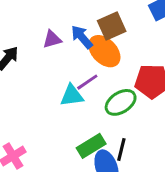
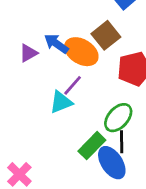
brown square: (112, 26) -> (106, 35), moved
green ellipse: (121, 102) -> (118, 118), moved

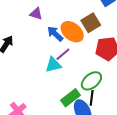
blue arrow: (56, 44) -> (55, 34), moved
purple triangle: (28, 53) -> (36, 14), moved, turned 40

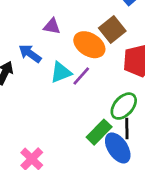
purple triangle: (36, 14) -> (52, 26), moved
blue arrow: (55, 34) -> (30, 53), moved
cyan triangle: (53, 65) -> (61, 72), moved

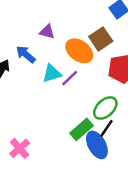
black line: (127, 128) -> (107, 128), turned 30

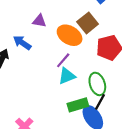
cyan triangle: (52, 73) -> (67, 76), moved
green ellipse: (105, 108) -> (97, 84), turned -60
green rectangle: (81, 129) -> (78, 105), turned 30

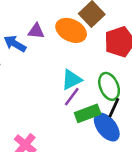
purple triangle: (39, 21) -> (36, 31), moved
purple line: (63, 60) -> (72, 97), moved

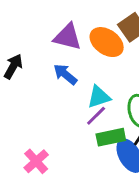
purple triangle: (36, 31) -> (68, 37), size x1.5
blue arrow: (15, 44) -> (65, 74), moved

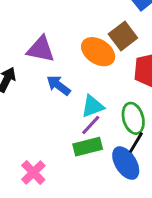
purple triangle: (68, 37) -> (41, 49), moved
green rectangle: (111, 137) -> (88, 147), moved

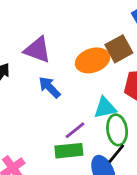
orange ellipse: (98, 52) -> (93, 60), turned -60
cyan triangle: (93, 106) -> (105, 108), moved

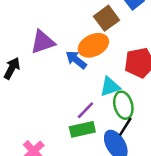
brown square: (119, 49) -> (106, 18), moved
purple triangle: (37, 50) -> (43, 42), turned -32
blue arrow: (49, 87) -> (76, 60), moved

